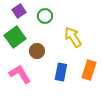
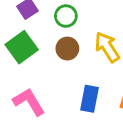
brown circle: (37, 51) -> (67, 49), moved

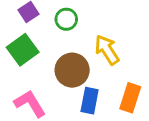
brown circle: (67, 49) -> (72, 70), moved, size x1.5

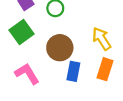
yellow arrow: (107, 50) -> (102, 39), moved

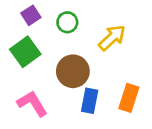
yellow arrow: (102, 39) -> (112, 38), moved, turned 80

